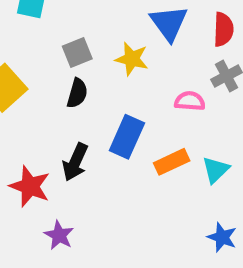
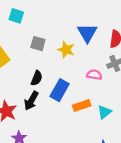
gray square: (77, 53) -> (38, 44), turned 32
black semicircle: (77, 93) -> (37, 78), moved

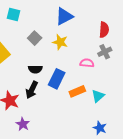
blue triangle: (87, 33) -> (64, 16), moved, turned 36
gray square: (38, 44) -> (35, 38), turned 32
black semicircle: (37, 78) -> (35, 69), turned 72

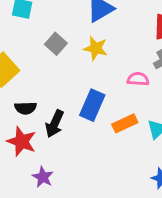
black semicircle: (35, 69) -> (26, 108), moved

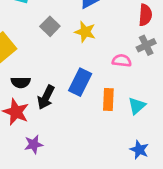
orange rectangle: (125, 123) -> (108, 99), turned -65
purple star: (43, 177) -> (34, 144), turned 30

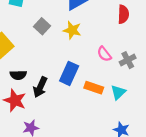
gray cross: (146, 45) -> (128, 60), moved
pink semicircle: (122, 61) -> (104, 54), turned -133
orange rectangle: (108, 99) -> (94, 88), turned -72

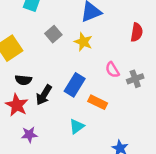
cyan triangle: (118, 92) -> (77, 126), moved

